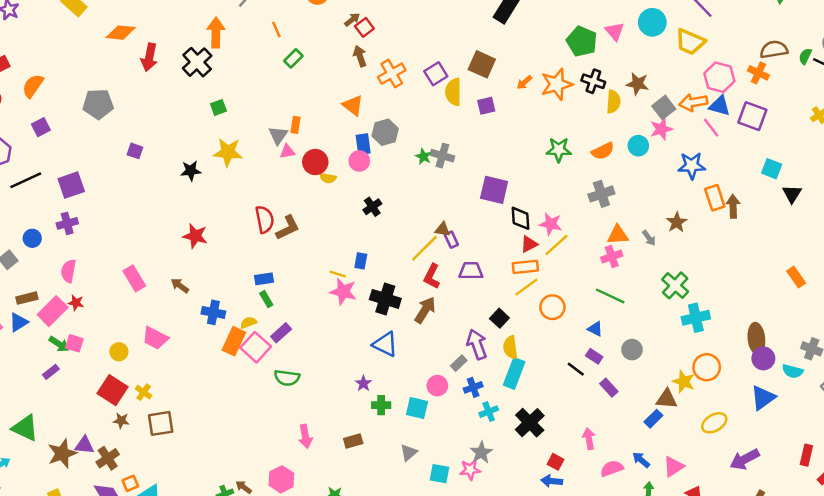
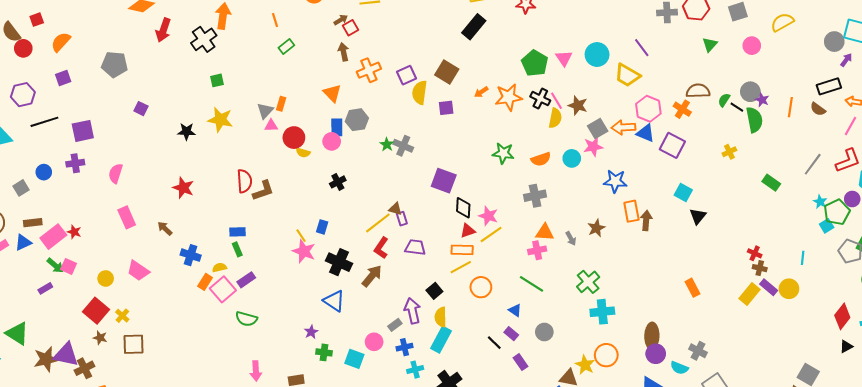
pink line: (711, 128) -> (557, 101), moved
pink semicircle: (68, 271) -> (116, 173), moved
yellow line: (338, 274) -> (301, 236), turned 32
orange rectangle: (234, 341) -> (205, 282), size x0.7
purple triangle: (84, 445) -> (66, 355), size x1.5

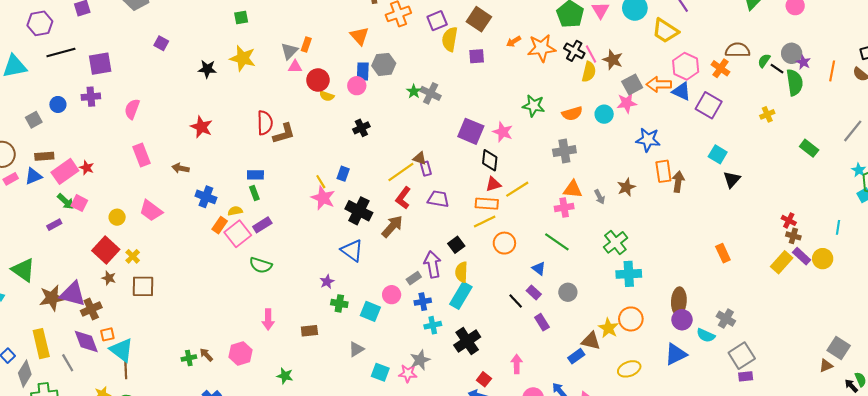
pink star: (488, 216) -> (503, 132), moved
brown arrow: (165, 228) -> (181, 168), turned -35

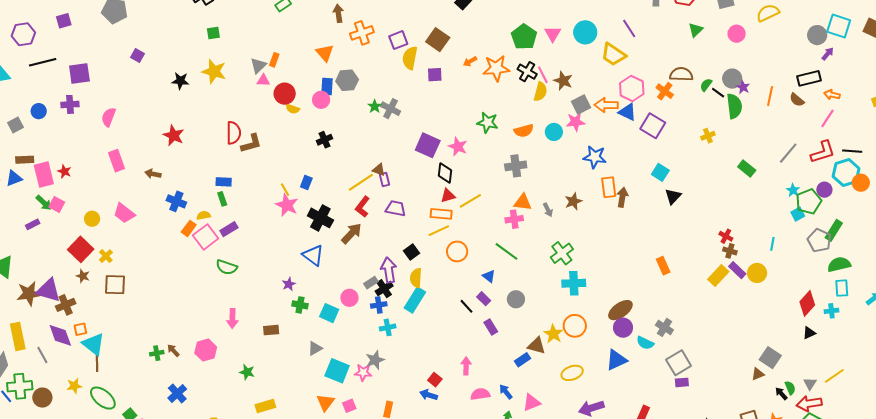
pink rectangle: (65, 171) -> (44, 174), turned -70
brown ellipse: (679, 301) -> (620, 310), turned 50
black cross: (467, 341) -> (384, 289), moved, size x0.7
cyan square: (380, 372) -> (337, 371), size x1.4

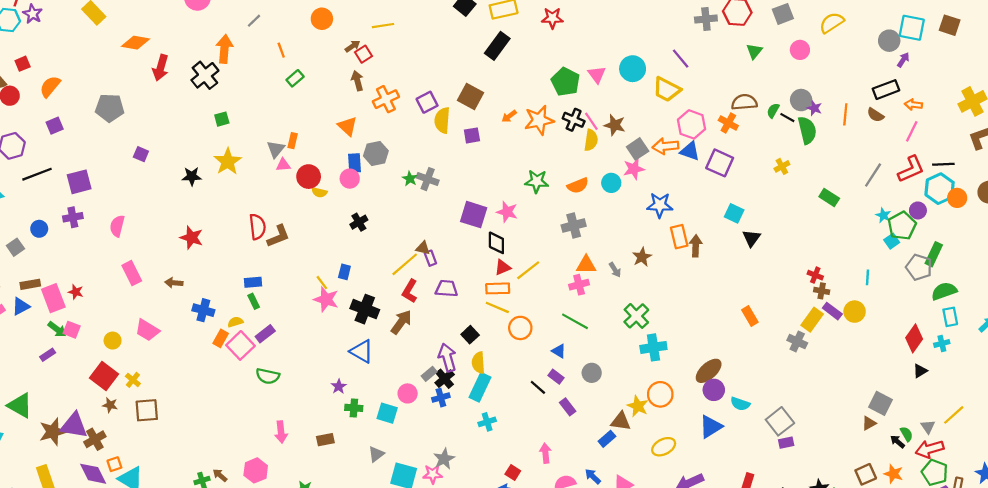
yellow star: (214, 71) -> (228, 161), turned 30
yellow line: (439, 231) -> (497, 307), turned 55
cyan cross: (388, 327) -> (487, 422), moved
gray cross: (664, 327) -> (797, 342), moved

